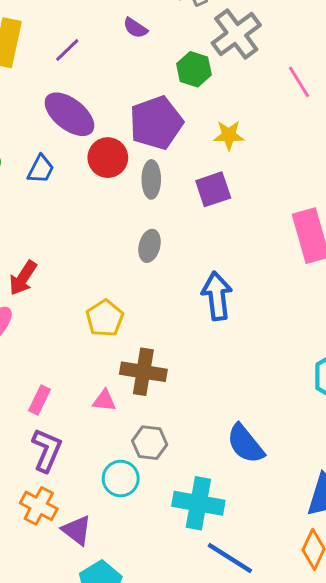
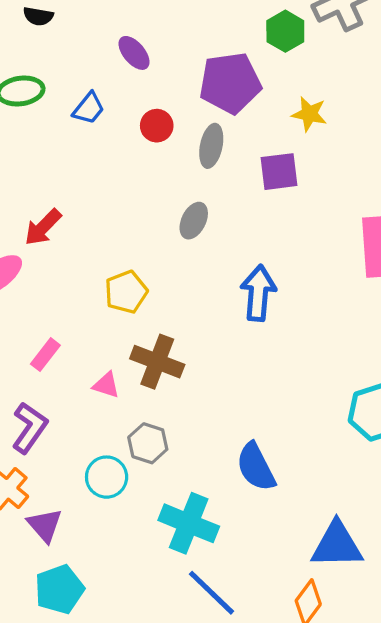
purple ellipse: (69, 114) -> (134, 53), size x0.6
red circle: (108, 158) -> (157, 126), moved, size x0.7
pink rectangle: (40, 400) -> (45, 355), moved

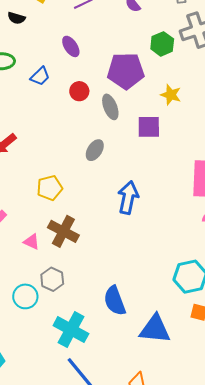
gray ellipse: (211, 146) -> (110, 107), turned -40
blue triangle: (337, 545) -> (155, 329), moved

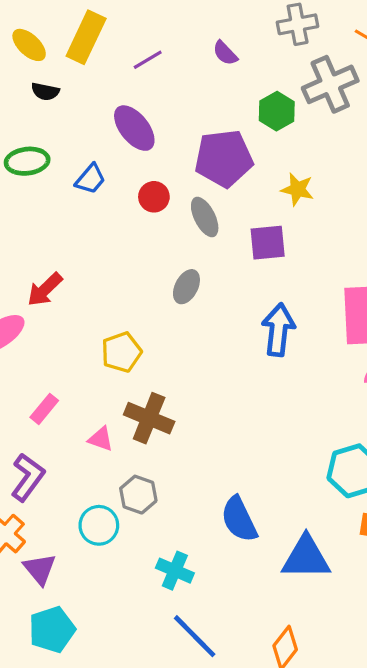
purple ellipse: (71, 46) -> (134, 128), size x1.4
blue arrow: (128, 198) -> (278, 330), moved
cyan cross: (71, 330) -> (175, 571), size x0.7

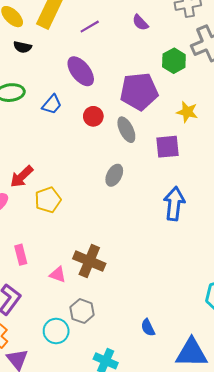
yellow pentagon: (121, 352) -> (48, 200), moved
pink rectangle: (44, 409) -> (21, 255), turned -54
blue semicircle: (239, 519) -> (148, 328), size x0.6

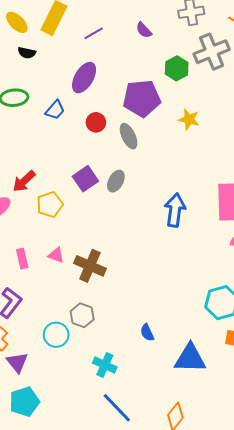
purple ellipse: (81, 71) -> (84, 78), turned 68
purple square: (167, 147) -> (85, 179), moved, turned -30
pink triangle: (58, 275) -> (56, 255), moved

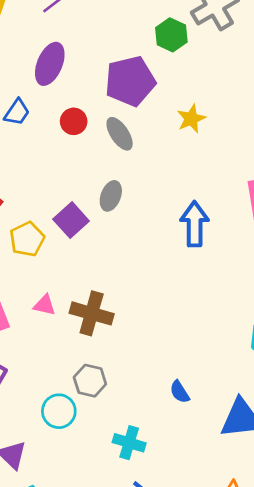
yellow star: (189, 119) -> (191, 119), moved, turned -30
purple square: (85, 179) -> (71, 220), moved

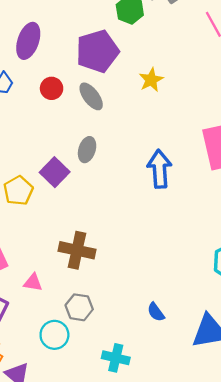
pink triangle: (45, 305) -> (33, 282), moved

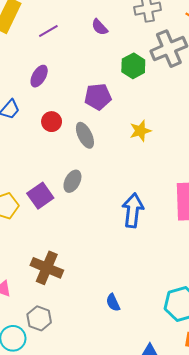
purple ellipse: (28, 41) -> (39, 76), size x0.7
purple pentagon: (97, 51) -> (98, 97), size x0.7
blue semicircle: (156, 312) -> (113, 303), moved

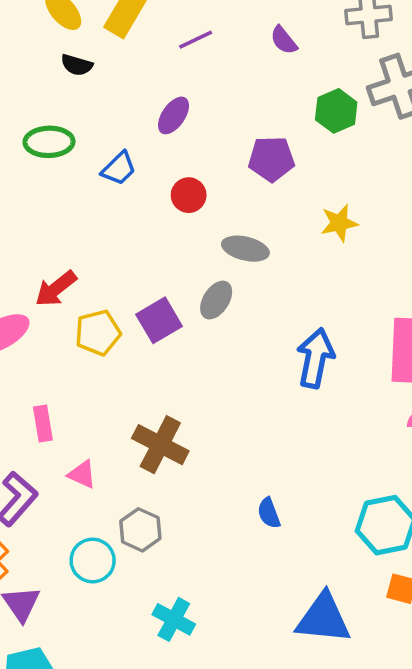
gray ellipse: (85, 135) -> (245, 249), moved, turned -55

